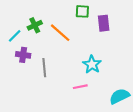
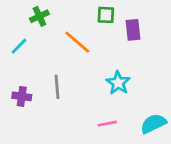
green cross: (35, 25) -> (39, 16), moved
purple cross: (23, 55) -> (22, 96), moved
pink line: (80, 87) -> (107, 124), moved

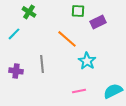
green cross: (39, 16) -> (29, 12), turned -32
purple rectangle: (133, 30) -> (98, 22), turned 70
orange line: (77, 42) -> (67, 39), moved

